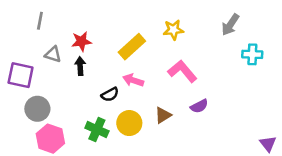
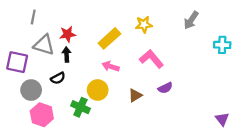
gray triangle: (53, 54) -> (44, 45), size x1.5
cyan cross: (252, 54) -> (222, 45), moved
black semicircle: (110, 95) -> (58, 78), moved
yellow circle: (129, 123) -> (98, 90), moved

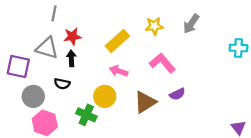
gray line: (33, 17) -> (54, 13), moved
gray arrow: (191, 20) -> (191, 24), moved
black semicircle: (58, 78) -> (62, 84), turned 40
brown triangle: (135, 95) -> (145, 102), size x1.5

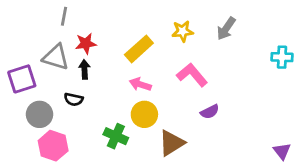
purple square: (18, 66) -> (22, 79), turned -30
yellow circle: (105, 96) -> (144, 114), moved
brown triangle: (145, 102) -> (172, 143), moved
green cross: (86, 115) -> (116, 136), moved

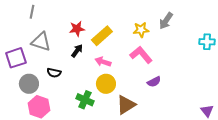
gray line: (64, 16) -> (32, 12), moved
yellow star: (183, 31) -> (141, 30), moved
red star: (86, 44) -> (77, 29), moved
black arrow: (84, 69) -> (77, 51), moved, turned 40

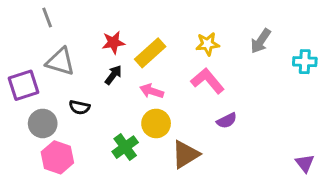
gray line: (32, 12) -> (47, 17), turned -32
gray arrow: (166, 21) -> (261, 41), moved
green cross: (85, 100) -> (125, 147), turned 30

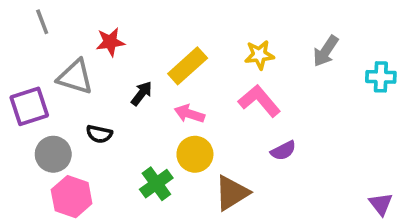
gray line: (47, 17) -> (42, 22), moved
red star: (113, 43) -> (110, 42), moved

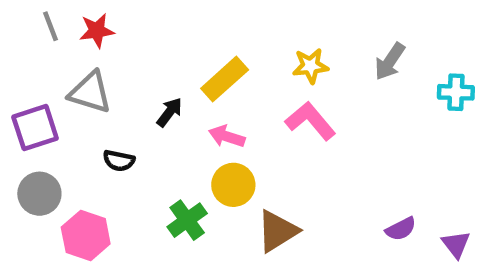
red star: (110, 42) -> (97, 31), moved
purple semicircle: (283, 151) -> (401, 229), moved
gray circle: (53, 154) -> (39, 194), moved

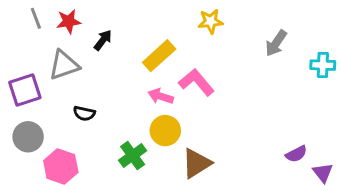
yellow star: (310, 66) -> (211, 21), moved
gray triangle: (90, 92) -> (64, 65), turned -36
black arrow: (169, 112) -> (103, 40), moved
pink L-shape: (310, 121) -> (196, 82), moved
purple semicircle: (401, 229) -> (296, 154), moved

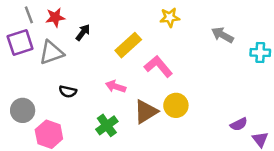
gray arrow: (276, 43) -> (222, 35), turned 85
purple square: (25, 90) -> (20, 43), moved
pink arrow: (161, 96) -> (116, 87), moved
yellow circle: (165, 131) -> (176, 105), moved
brown triangle: (196, 163) -> (146, 112), moved

